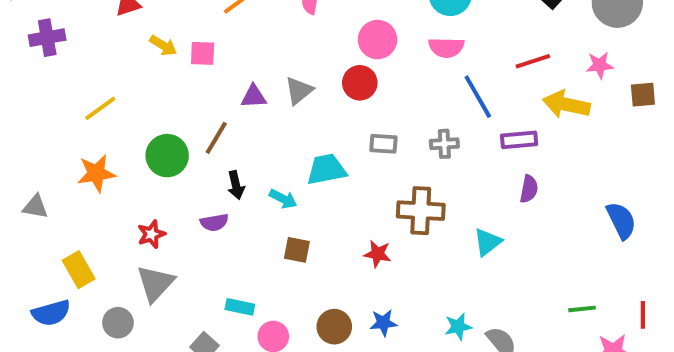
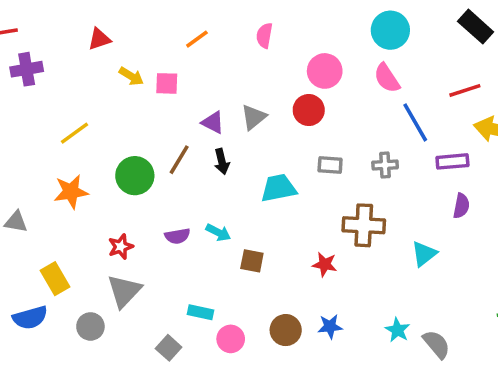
pink semicircle: (446, 47) -> (387, 78), turned 56
purple triangle: (254, 97) -> (213, 122), turned 30
black arrow: (236, 185) -> (222, 161), moved
cyan arrow: (283, 199) -> (218, 232), moved
cyan star: (458, 327) -> (397, 330), turned -30

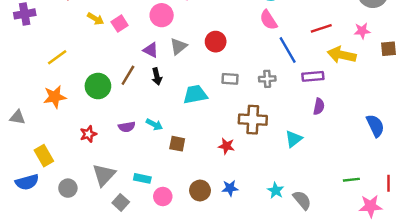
pink circle: (325, 71) -> (162, 15), moved
pink square: (167, 83) -> (120, 24), turned -35
gray triangle: (124, 291) -> (104, 175), moved

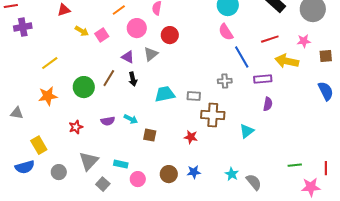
red circle: (216, 42) -> (170, 35), moved
gray rectangle: (230, 79) -> (194, 96), moved
blue semicircle: (375, 126) -> (326, 91), moved

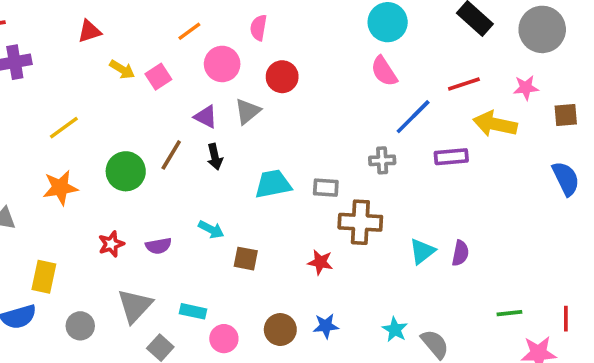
blue line: (242, 57) -> (413, 117), turned 75
purple semicircle: (268, 104) -> (460, 253), moved
purple semicircle: (108, 121) -> (158, 246), moved
yellow rectangle: (39, 145) -> (44, 277), turned 42

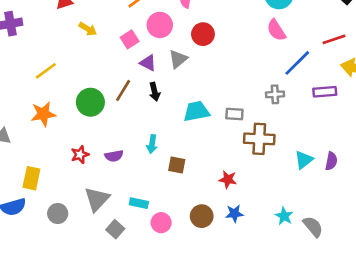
pink square: (158, 77) -> (130, 39), moved
cyan arrow: (211, 229) -> (152, 144), turned 72
red star: (320, 262) -> (228, 179), moved

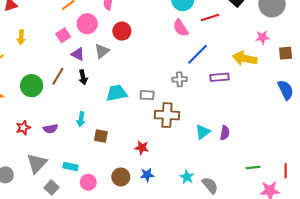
yellow arrow: (88, 29) -> (21, 37), moved, turned 64
red line: (334, 39) -> (210, 17), moved

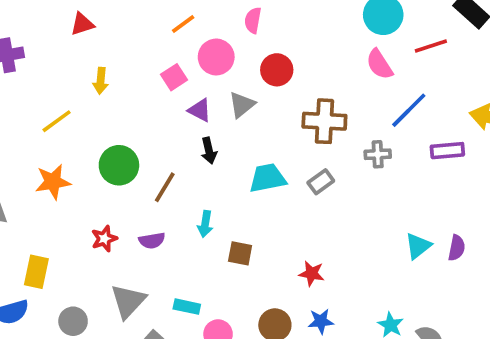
brown line: (58, 76) -> (165, 187), moved
gray rectangle: (147, 95) -> (321, 182), turned -40
brown cross: (167, 115) -> (324, 121), moved

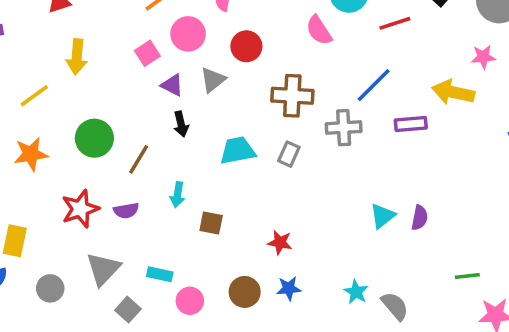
pink semicircle: (380, 64) -> (319, 30), moved
yellow arrow: (101, 81) -> (77, 57), size x1.4
gray cross: (378, 154) -> (344, 128), size x1.4
gray rectangle: (321, 182) -> (289, 154), turned -30
red star: (104, 239) -> (80, 209), size x1.5

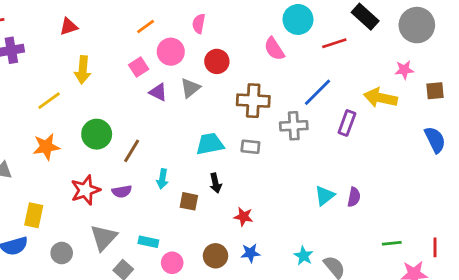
black arrow: (181, 124) -> (215, 183), moved
purple rectangle: (411, 124) -> (347, 123), turned -65
gray rectangle: (289, 154) -> (250, 147), turned 72

